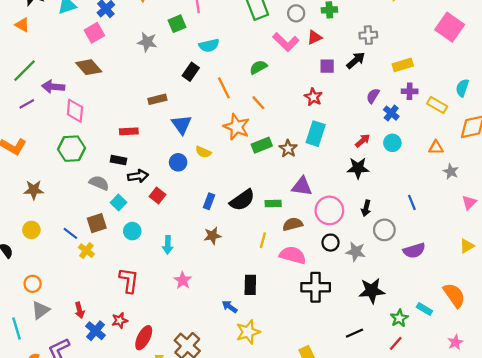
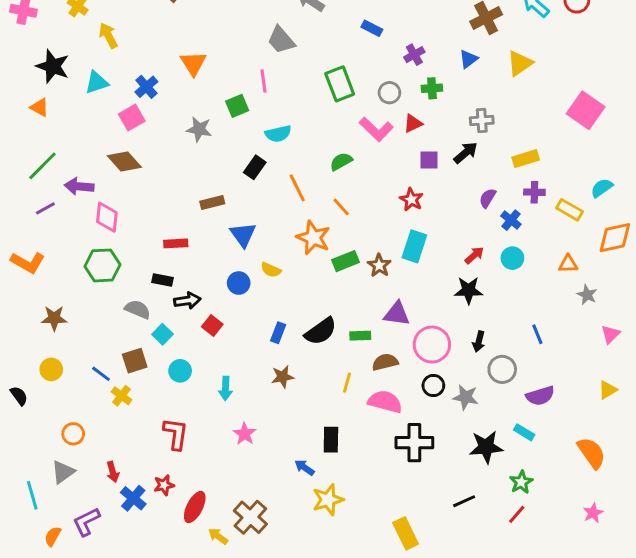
cyan semicircle: (462, 88) -> (602, 188), turned 36
orange circle: (33, 284) -> (73, 434), moved
cyan rectangle: (424, 309) -> (524, 432), moved

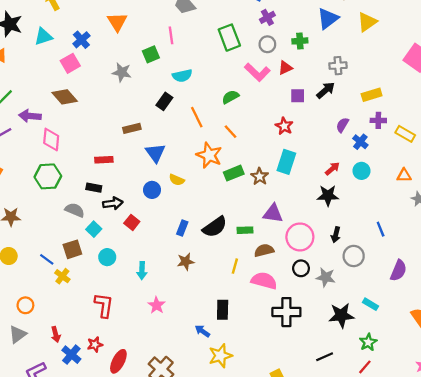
purple cross: (414, 55) -> (267, 17), moved
blue triangle: (469, 59) -> (328, 19), size x1.5
purple semicircle: (540, 396) -> (398, 271), moved, turned -50

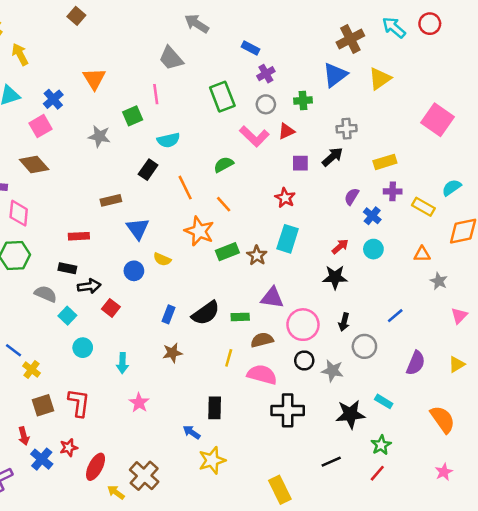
blue line: (381, 229) -> (395, 316), turned 72
brown square: (72, 249) -> (43, 405), moved

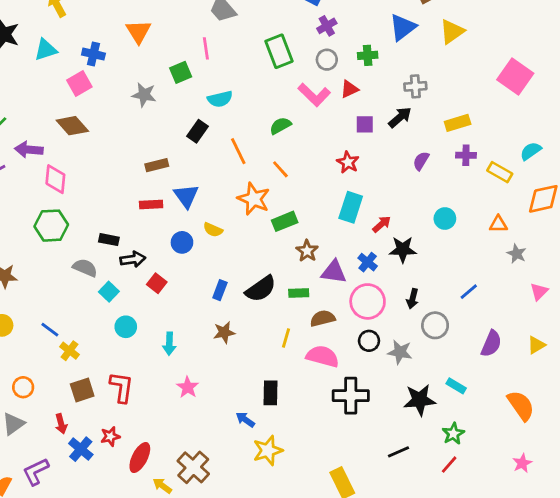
blue cross: (53, 99) -> (93, 54), turned -36
blue cross: (372, 216) -> (368, 262), moved
red rectangle: (79, 236) -> (151, 204), moved
red arrow: (340, 246) -> (382, 224), moved
brown star: (257, 255) -> (307, 251), moved

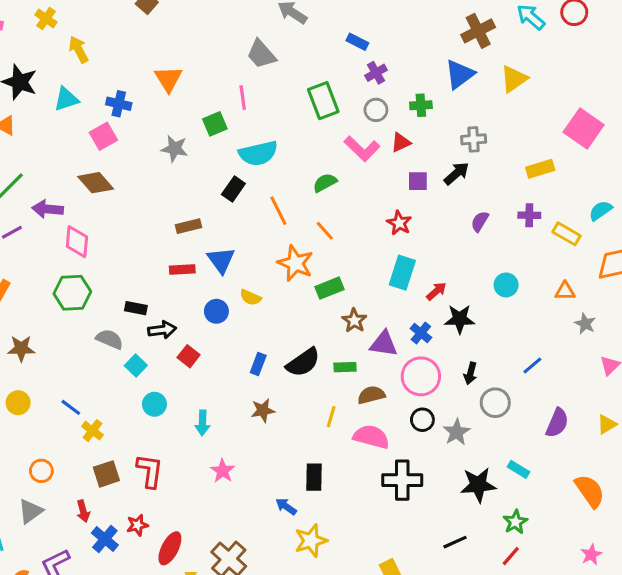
cyan semicircle: (220, 99) -> (258, 153), size x1.4
yellow rectangle: (458, 123) -> (540, 169), moved
gray star: (400, 352) -> (457, 432), turned 30

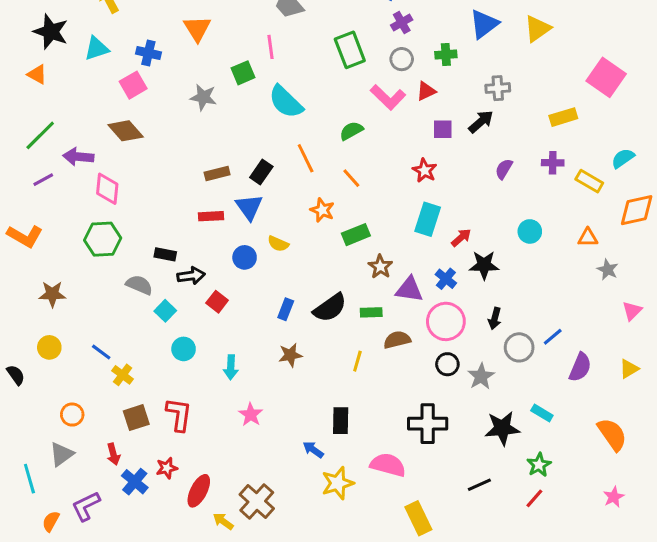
cyan semicircle: (258, 153) -> (286, 102), turned 57
black rectangle: (233, 189) -> (261, 172), moved
orange star: (295, 263) -> (322, 210), size x0.7
blue line: (532, 366) -> (553, 337), moved
pink semicircle: (371, 437) -> (388, 465), moved

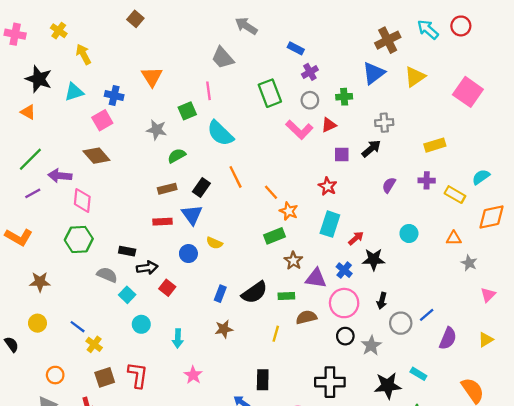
pink square: (606, 77) -> (468, 92), moved
green semicircle: (351, 131) -> (177, 156), moved
orange star: (322, 210) -> (289, 211), moved

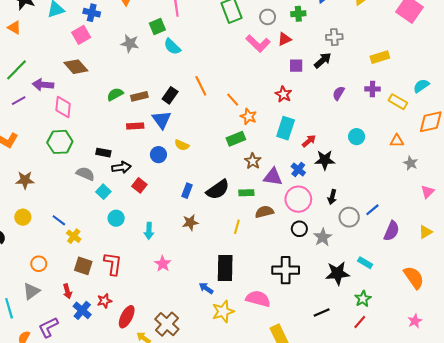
cyan semicircle: (220, 133) -> (172, 47), moved, size x0.7
green semicircle: (177, 156) -> (115, 94), moved
brown square: (105, 377) -> (83, 266), turned 36
black rectangle: (263, 380) -> (225, 268), size x1.4

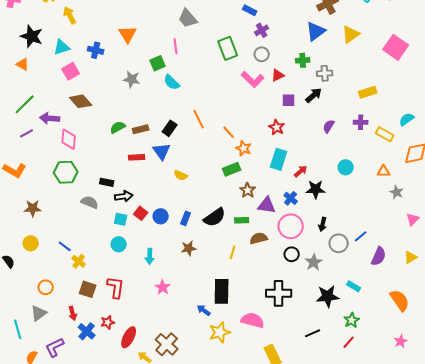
green cross: (298, 14) -> (303, 60), moved
pink square: (81, 35) -> (71, 71), moved
blue circle: (158, 155) -> (161, 216), moved
cyan square: (103, 192) -> (121, 219), moved, turned -32

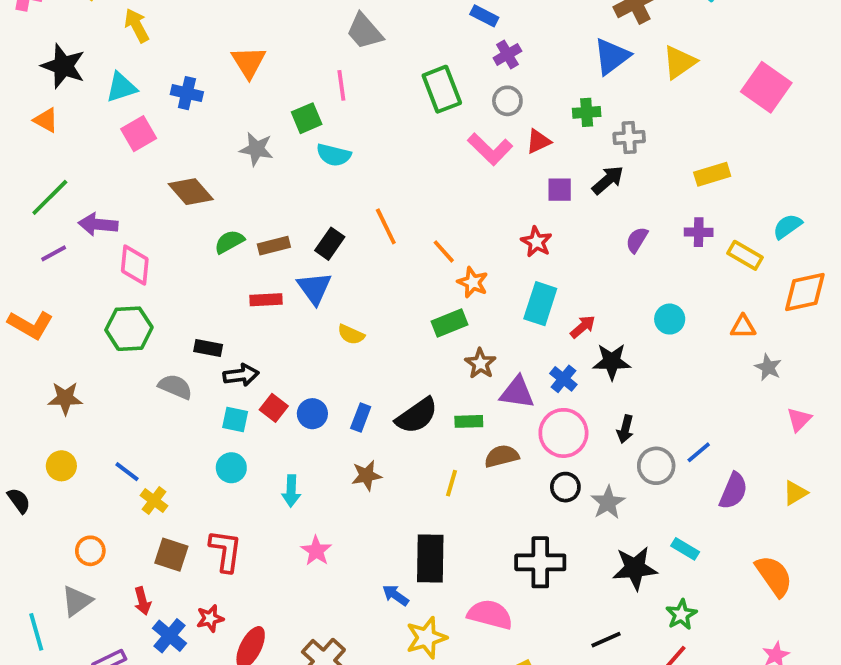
cyan semicircle: (172, 82) -> (334, 155), turned -30
brown diamond: (81, 101) -> (191, 192), moved

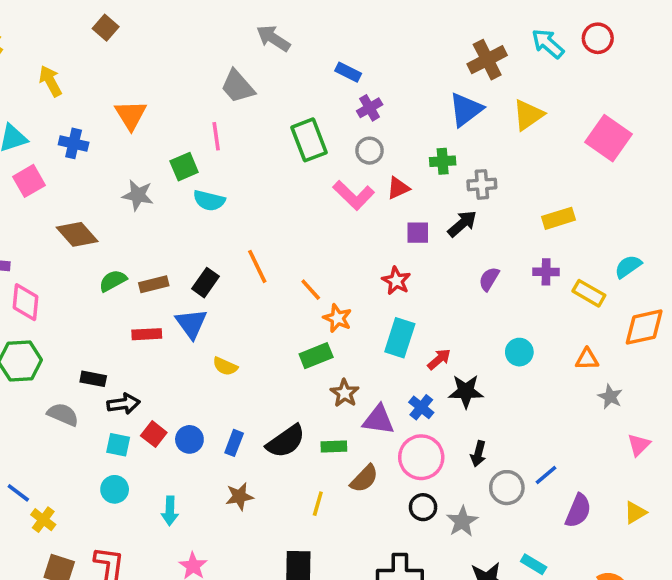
yellow arrow: (137, 25) -> (50, 81), moved
brown semicircle: (502, 456) -> (364, 479), turned 148

